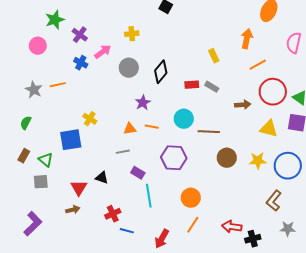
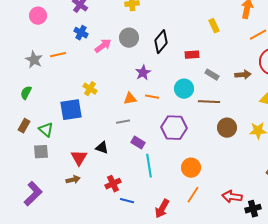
pink arrow: (103, 52) -> (103, 46), moved
gray rectangle: (212, 87) -> (212, 75), moved

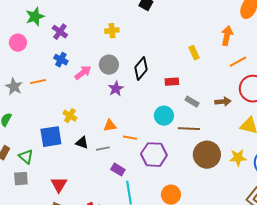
purple star: (143, 73) -> (116, 89), moved
orange line: (152, 97) -> (130, 138), moved
brown circle: (227, 128) -> (207, 155), size x1.4
black triangle: (102, 148) -> (82, 143), moved

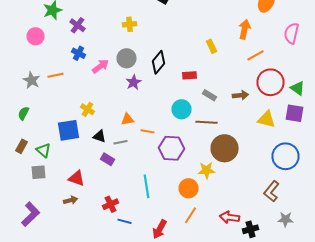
yellow star: (238, 158) -> (206, 170), moved
purple rectangle: (118, 170) -> (108, 159), moved
red triangle: (59, 185) -> (76, 178), turned -42

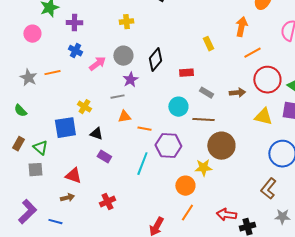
purple cross: (78, 25) -> (74, 23), turned -35
green semicircle: (24, 113) -> (20, 111), turned -72
gray line: (120, 142) -> (117, 97), moved
cyan line: (146, 186) -> (142, 164), moved, turned 30
blue line: (124, 221) -> (55, 222), moved

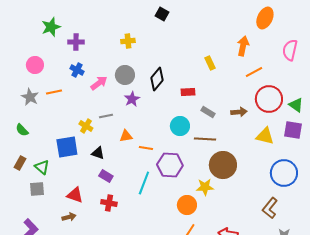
pink circle: (32, 34) -> (35, 65), moved
gray line: (117, 97) -> (106, 116), moved
red cross: (107, 202) -> (109, 203), moved, turned 35

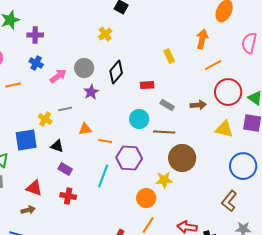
yellow cross: (128, 41) -> (105, 34), moved, turned -32

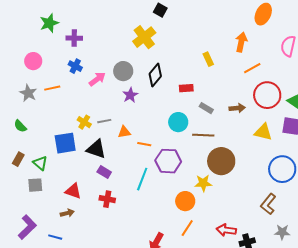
yellow cross: (105, 34) -> (144, 37), size x1.6
gray line: (65, 109) -> (104, 121), moved
black triangle: (57, 146) -> (96, 149), size x1.5

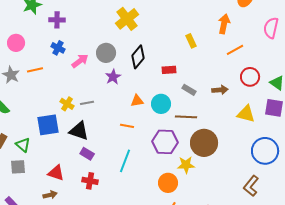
red circle: (267, 95) -> (250, 77), size x0.7
orange triangle: (124, 132) -> (137, 101), moved
purple hexagon: (168, 161) -> (165, 142), moved

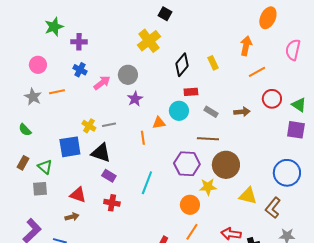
black diamond: (138, 57) -> (182, 65), moved
cyan circle: (161, 104) -> (179, 111), moved
yellow triangle: (246, 114) -> (248, 196), moved
orange line: (127, 126) -> (143, 138), moved, turned 72

